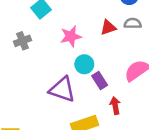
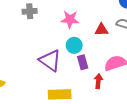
red triangle: (108, 28) -> (101, 30), moved
red arrow: (115, 106) -> (98, 81), moved

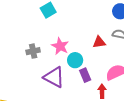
gray cross: (30, 11) -> (33, 51), moved
pink star: (70, 19) -> (60, 46), moved, turned 30

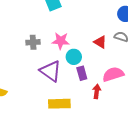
red triangle: (99, 42) -> (100, 42), turned 32
pink star: (60, 46) -> (61, 41), turned -30

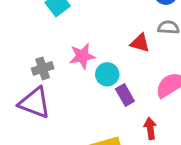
purple triangle: (51, 71) -> (35, 103), moved
red arrow: (97, 91) -> (150, 128), moved

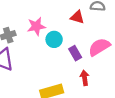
purple rectangle: (125, 95) -> (75, 53), moved

